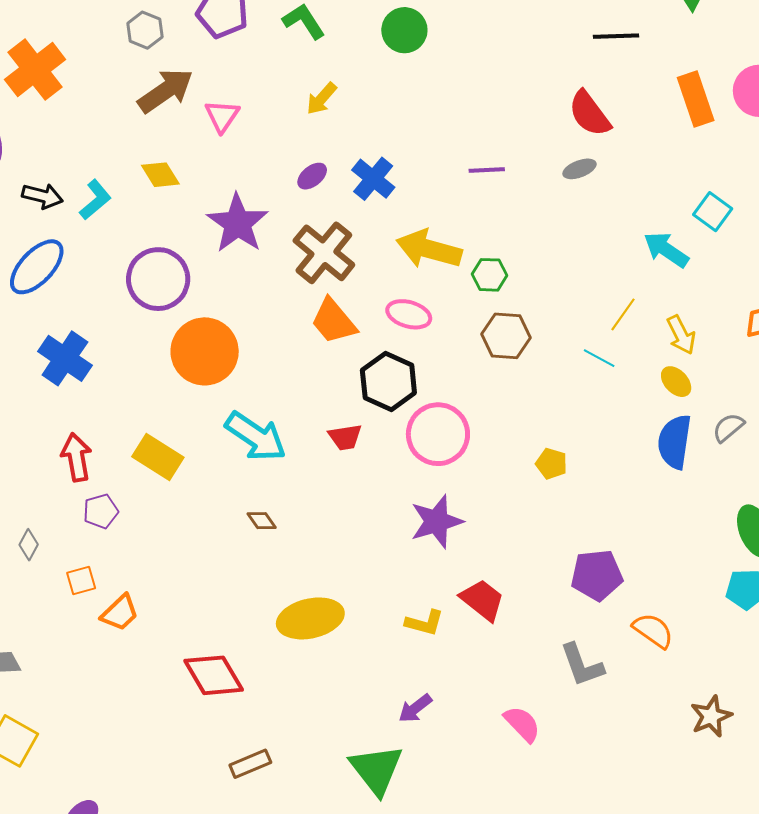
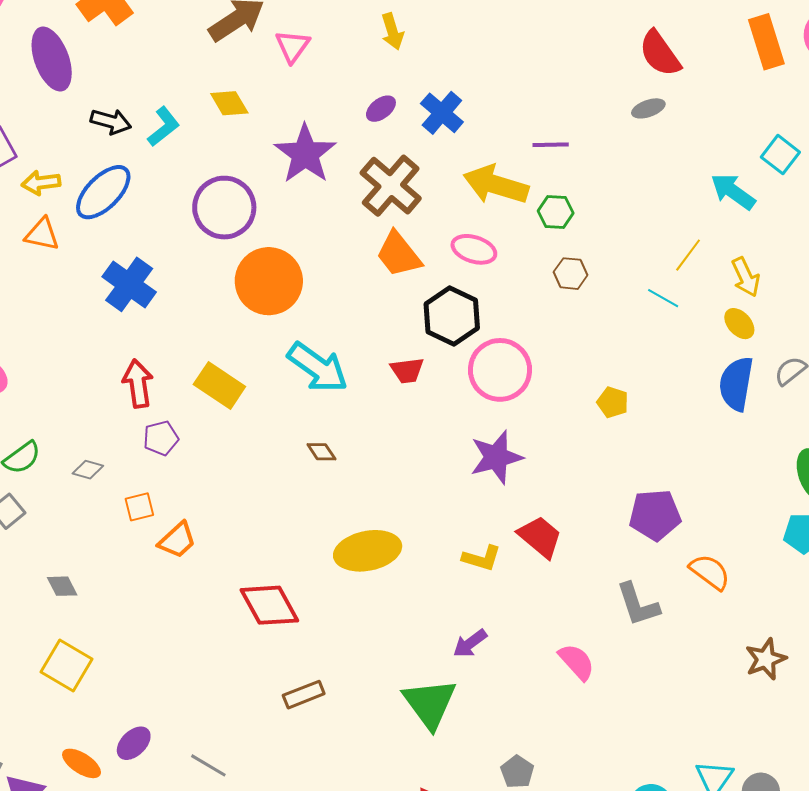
yellow arrow: (322, 99) -> (392, 31), turned -60
purple line: (487, 170) -> (551, 145), moved
brown hexagon: (506, 336) -> (571, 274), size x0.7
gray diamond: (29, 545) -> (88, 470), turned 76

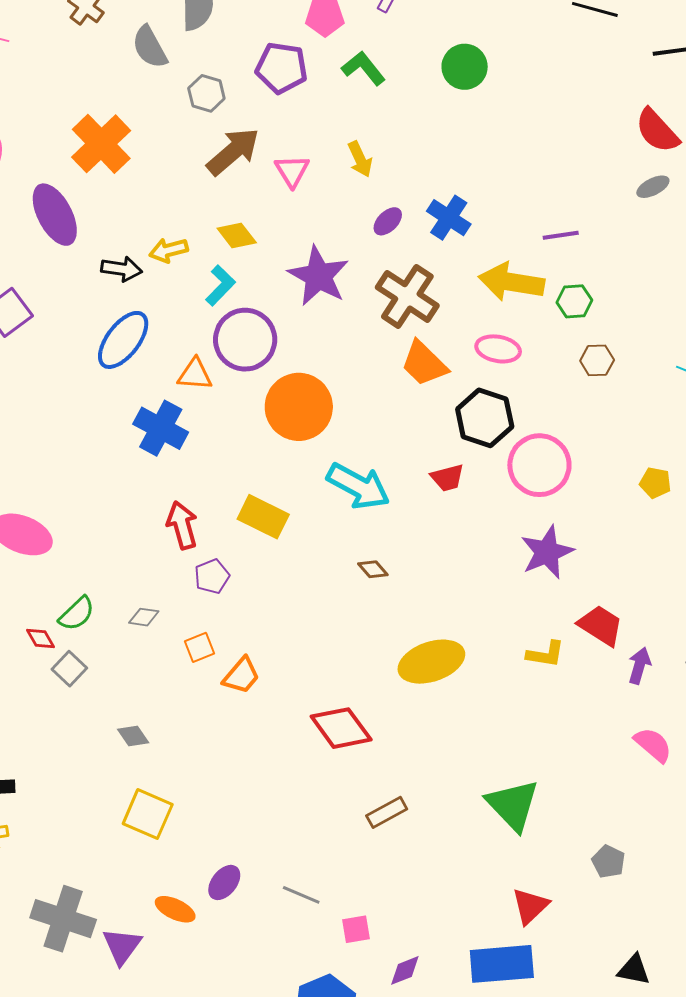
yellow arrow: (392, 31) -> (360, 159), moved
cyan L-shape: (164, 127) -> (220, 285), moved
yellow arrow: (41, 183) -> (169, 250), moved
orange triangle: (42, 234) -> (195, 374), moved
purple arrow: (470, 643) -> (639, 666), moved, turned 150

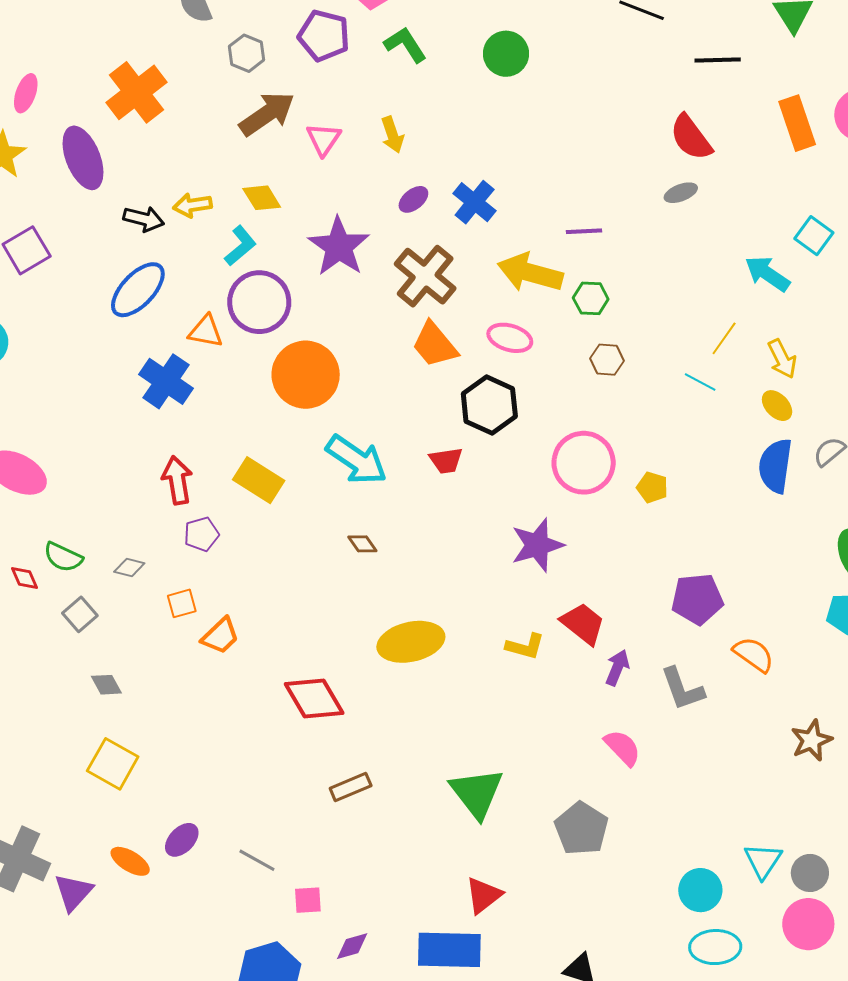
pink circle: (539, 465) -> (584, 463), moved
green semicircle: (77, 614) -> (63, 557), turned 63
gray square: (69, 669) -> (80, 614), moved
gray pentagon: (608, 862) -> (581, 829), moved, size x1.6

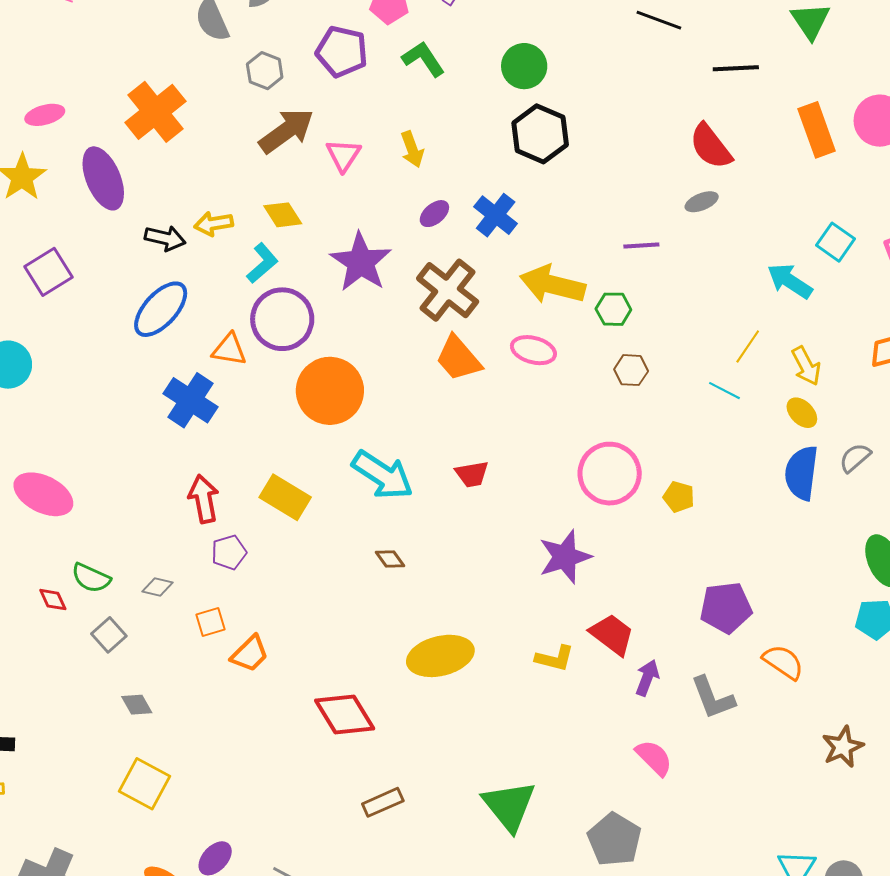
pink ellipse: (26, 93) -> (45, 115), turned 57
purple line: (584, 231) -> (641, 245), moved
black hexagon: (489, 405) -> (540, 134), moved

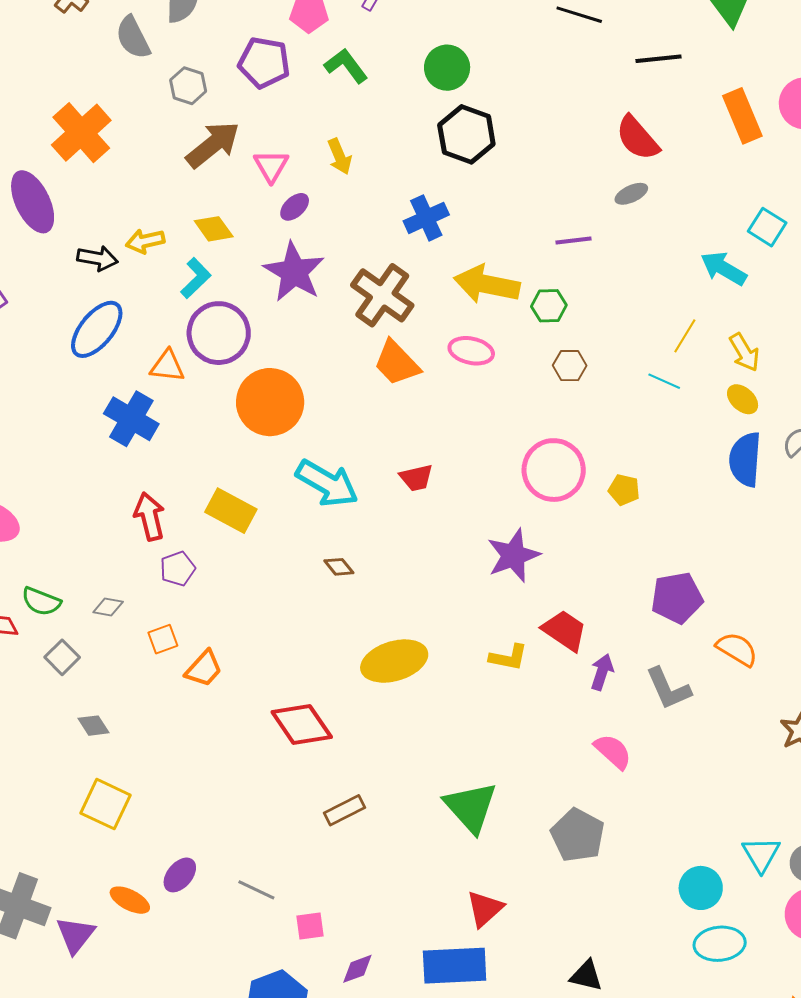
purple ellipse: (434, 214) -> (295, 207), moved
blue cross: (496, 215) -> (426, 218), turned 30

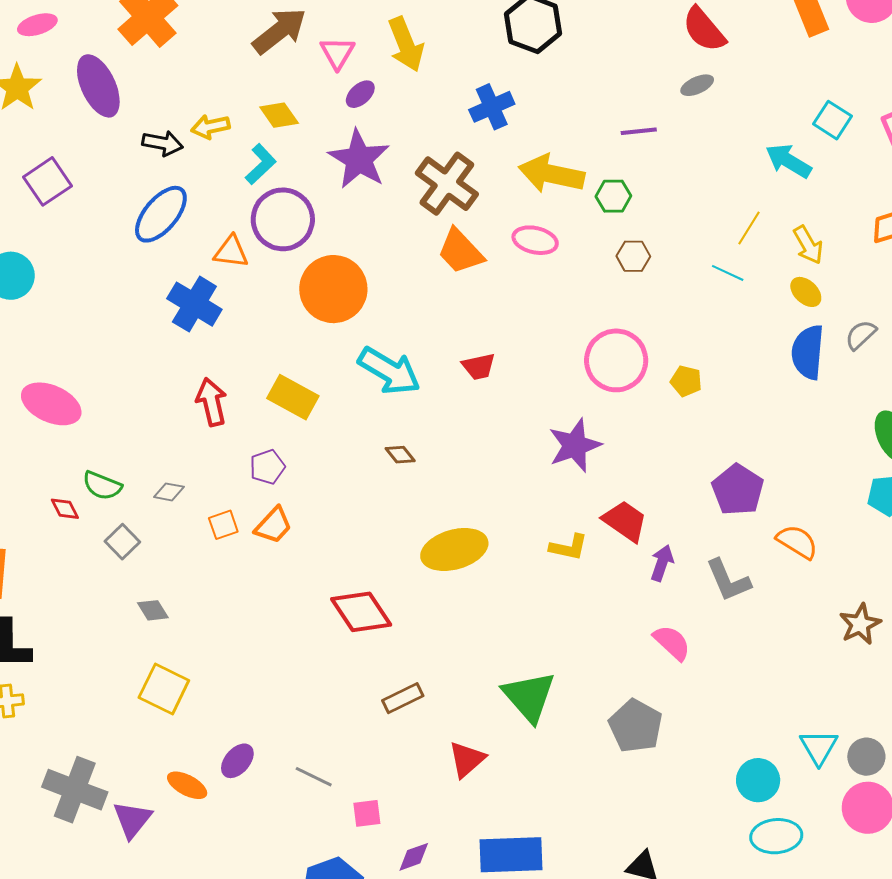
yellow arrow: (340, 157) -> (406, 44), size x1.5
purple pentagon: (178, 569) -> (267, 467), moved
purple pentagon: (677, 598) -> (738, 490), turned -30
orange trapezoid: (204, 669) -> (273, 525), moved
red triangle: (485, 909) -> (467, 759), moved

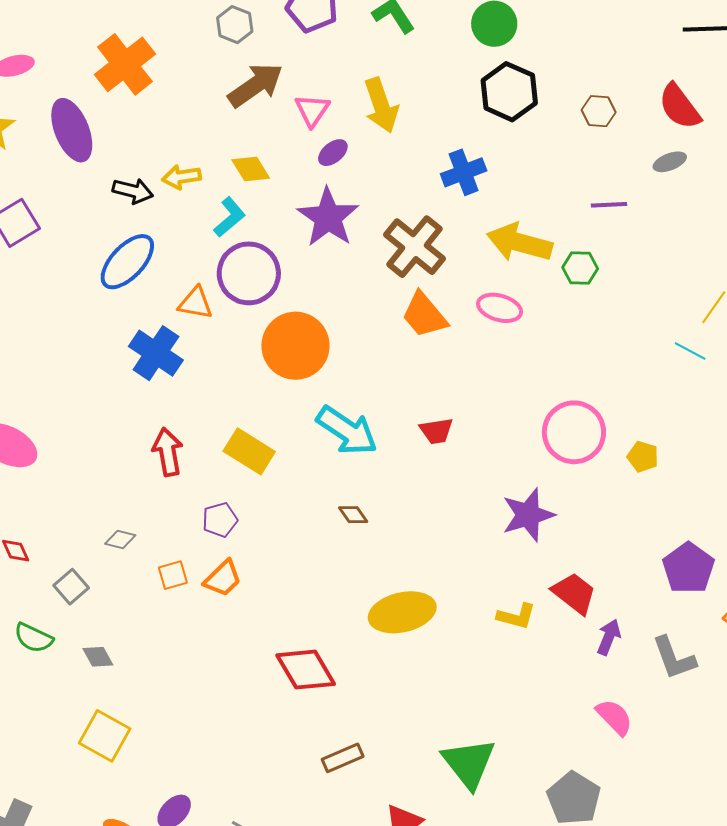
brown hexagon: (633, 256) -> (599, 111), moved
green semicircle: (102, 486) -> (34, 638), moved

